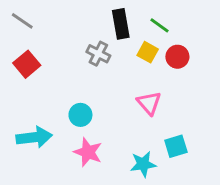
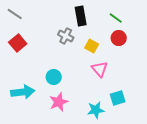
green line: (160, 25) -> (116, 18), moved
yellow square: (148, 52) -> (92, 46), moved
pink star: (88, 152) -> (59, 102), turned 30

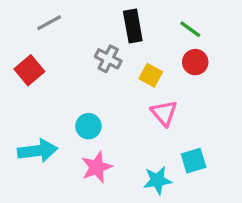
gray line: (15, 14) -> (49, 23), moved, turned -63

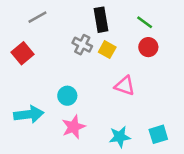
yellow square: (151, 75) -> (107, 50), moved
pink triangle: (164, 113) -> (125, 86), turned -30
cyan square: (194, 161) -> (158, 134), moved

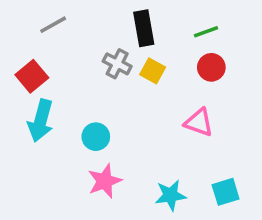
green line: (145, 22) -> (206, 32), turned -56
pink triangle: (125, 86) -> (199, 122), moved
cyan arrow: (29, 114) -> (41, 121), moved, turned 112

